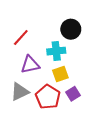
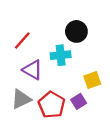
purple triangle: (30, 65) -> (32, 70), turned 42
yellow square: (60, 74) -> (92, 80), moved

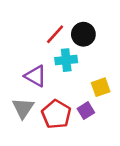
red line: (22, 40) -> (55, 34), moved
gray triangle: (21, 99) -> (23, 108), turned -30

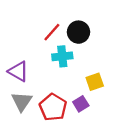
purple triangle: (35, 76) -> (18, 71), moved

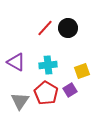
cyan cross: (62, 56) -> (48, 65), moved
gray triangle: (22, 101) -> (20, 101), moved

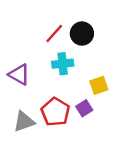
cyan cross: (48, 65) -> (63, 64), moved
gray triangle: (20, 101) -> (24, 122), turned 36

